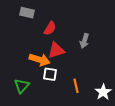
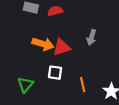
red semicircle: (50, 28) -> (55, 11), moved, turned -136
orange arrow: (40, 60) -> (43, 44), moved

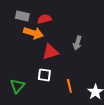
orange arrow: (43, 44) -> (33, 33), moved

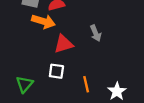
gray arrow: (77, 43) -> (96, 33), turned -40

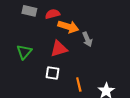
orange arrow: (43, 21) -> (68, 27), moved
green triangle: (24, 84) -> (24, 52), moved

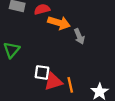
red triangle: (59, 49) -> (53, 82), moved

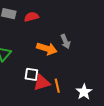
orange arrow: (59, 23) -> (47, 49), moved

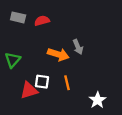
red triangle: (42, 83) -> (29, 90), moved
orange line: (57, 86) -> (67, 83), moved

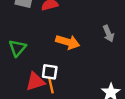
gray arrow: (78, 47) -> (108, 34), moved
orange line: (67, 83) -> (51, 85), moved

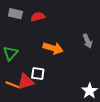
orange line: (51, 85) -> (12, 85), moved, turned -56

